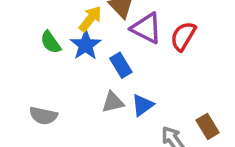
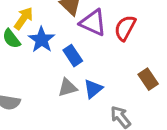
yellow arrow: (90, 19) -> (24, 18), moved
brown rectangle: (208, 126) -> (148, 79), moved

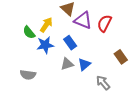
yellow arrow: (24, 18) -> (46, 25), moved
blue star: (42, 40) -> (45, 45), moved, turned 30

